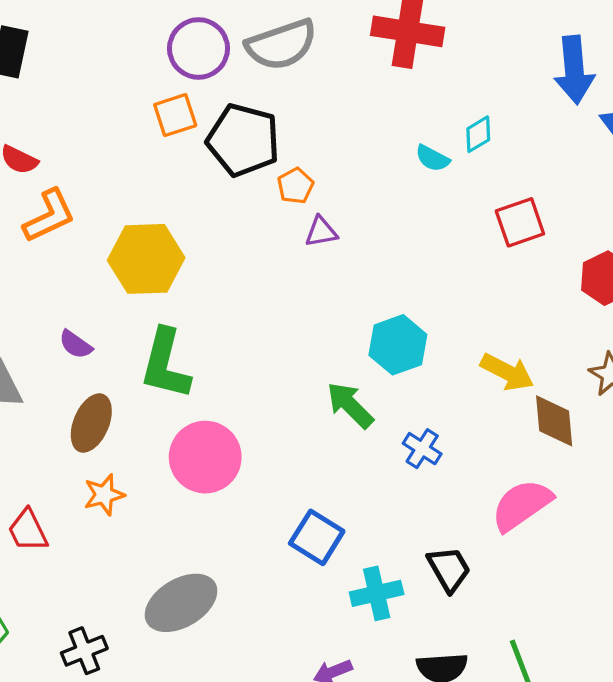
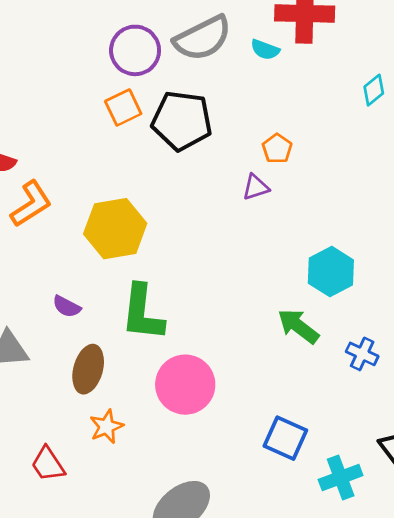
cyan semicircle: (432, 158) -> (265, 50), moved
orange pentagon: (295, 186) -> (277, 149), moved

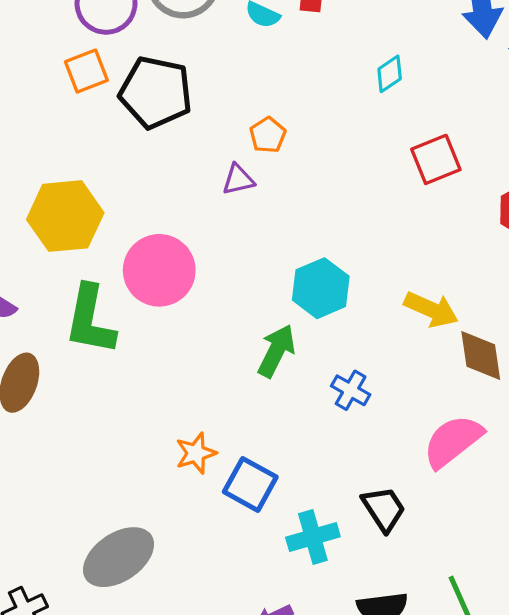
green arrow: (298, 326) -> (276, 351), turned 75
pink circle: (185, 385) -> (159, 270), moved
orange star: (106, 427) -> (196, 453), moved

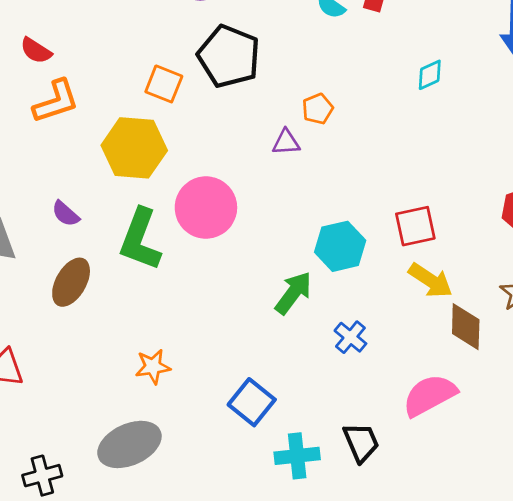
orange square: (86, 71) -> (164, 84), moved, turned 33
red square: (436, 159) -> (415, 226), moved
orange star: (196, 453) -> (153, 367), moved

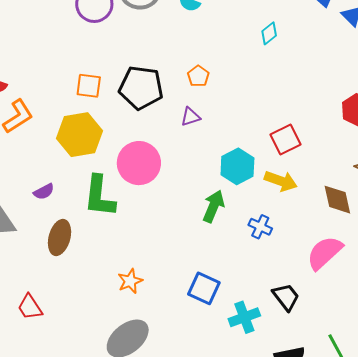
black pentagon: (229, 56) -> (141, 88), moved
purple triangle: (286, 142) -> (190, 117), moved
purple semicircle: (65, 214) -> (44, 192), turned -55
yellow arrow: (431, 280) -> (281, 181), moved

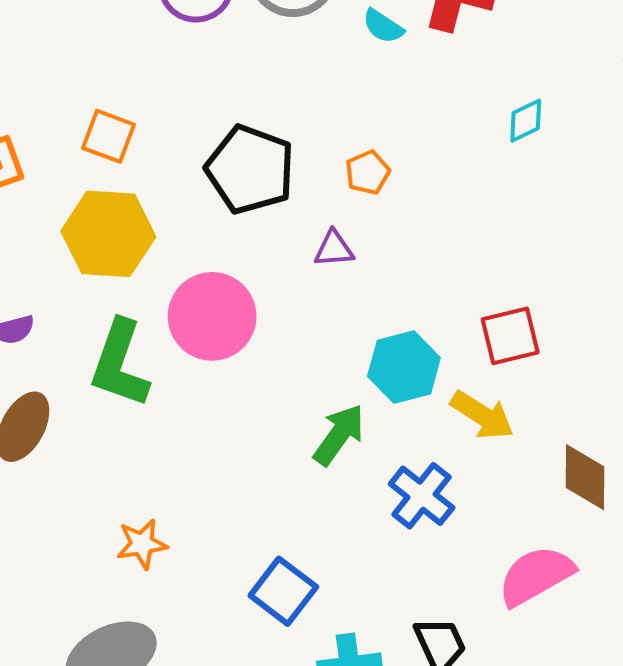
orange square: (89, 86) -> (108, 136), moved
blue cross: (260, 227) -> (422, 496), size x1.4

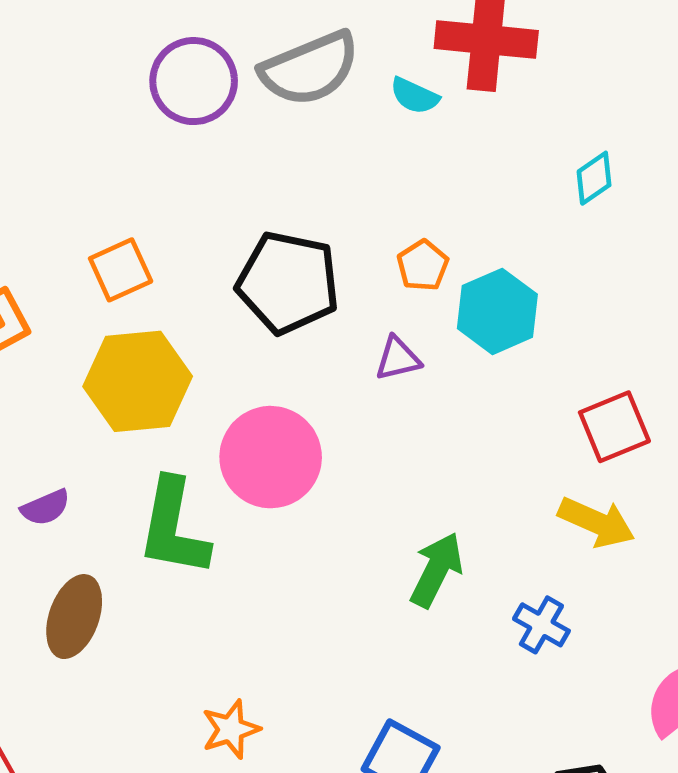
orange square: (108, 136) -> (121, 270), turned -36
cyan hexagon: (404, 367) -> (497, 311), moved
blue cross: (422, 496) -> (541, 625), size x0.7

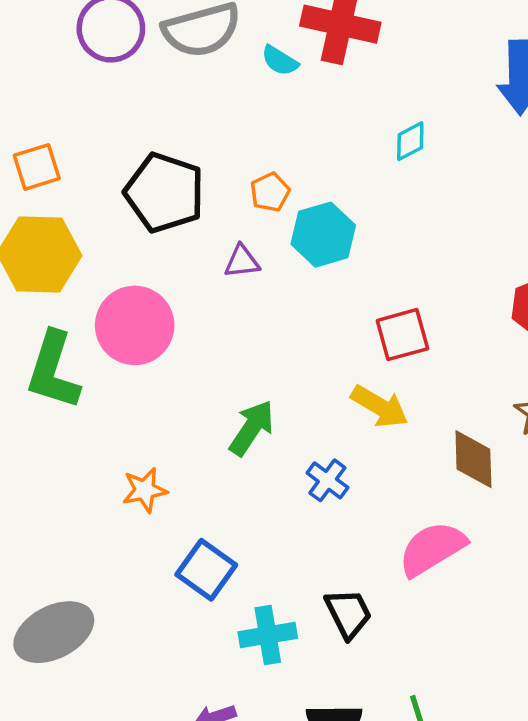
orange star: (231, 729) -> (145, 490), moved

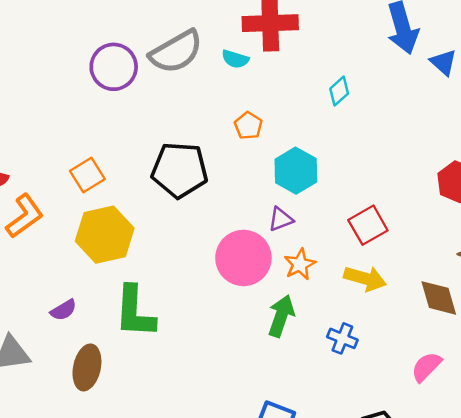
orange pentagon: (270, 192) -> (248, 126), moved
purple triangle: (242, 262) -> (281, 219), moved
pink circle: (135, 325) -> (243, 258), moved
orange star: (145, 490) -> (300, 264), moved
pink semicircle: (432, 549) -> (426, 367), size x0.7

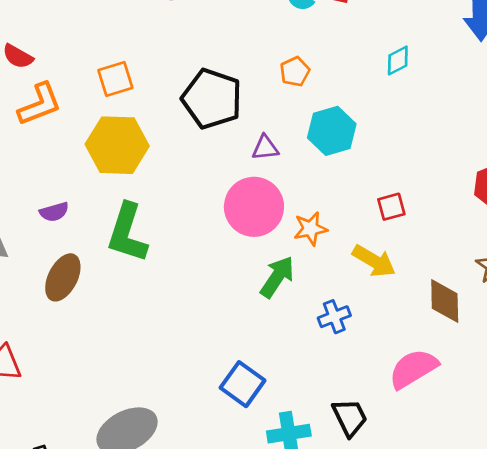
purple triangle: (281, 219) -> (265, 148), moved
red square: (368, 225) -> (391, 207), size x0.7
blue cross: (342, 338) -> (334, 317), turned 32
pink semicircle: (426, 367) -> (413, 369), size x1.4

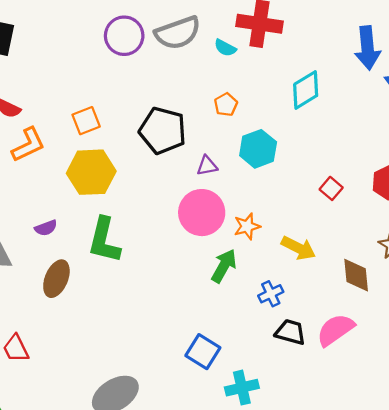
cyan diamond: (398, 60) -> (306, 90), size x1.6
red square: (391, 207) -> (331, 188), moved, turned -30
black trapezoid: (350, 417) -> (290, 332), moved, turned -44

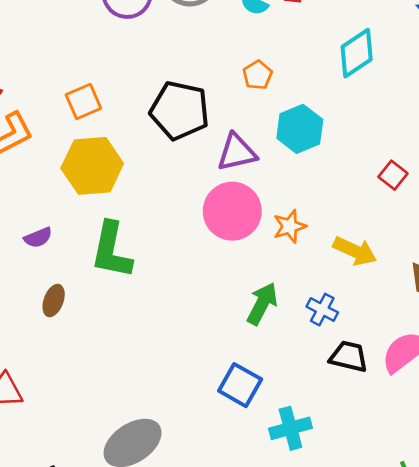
purple triangle: (207, 166) -> (237, 152), size x1.5
green arrow: (224, 266) -> (262, 304), moved
brown ellipse: (56, 279) -> (54, 301), size x0.7
blue cross: (271, 294) -> (322, 310), turned -35

